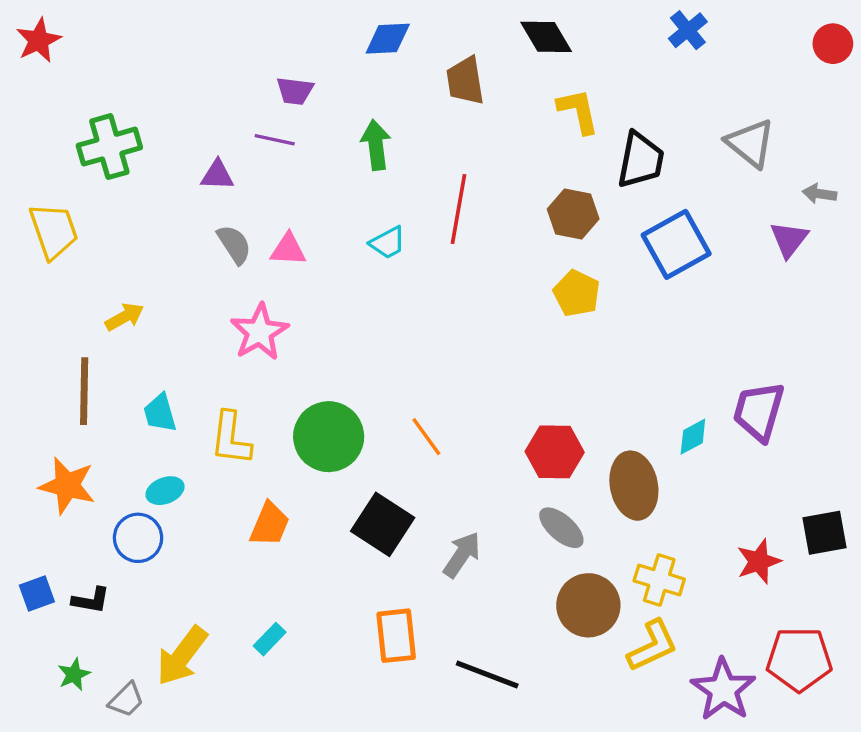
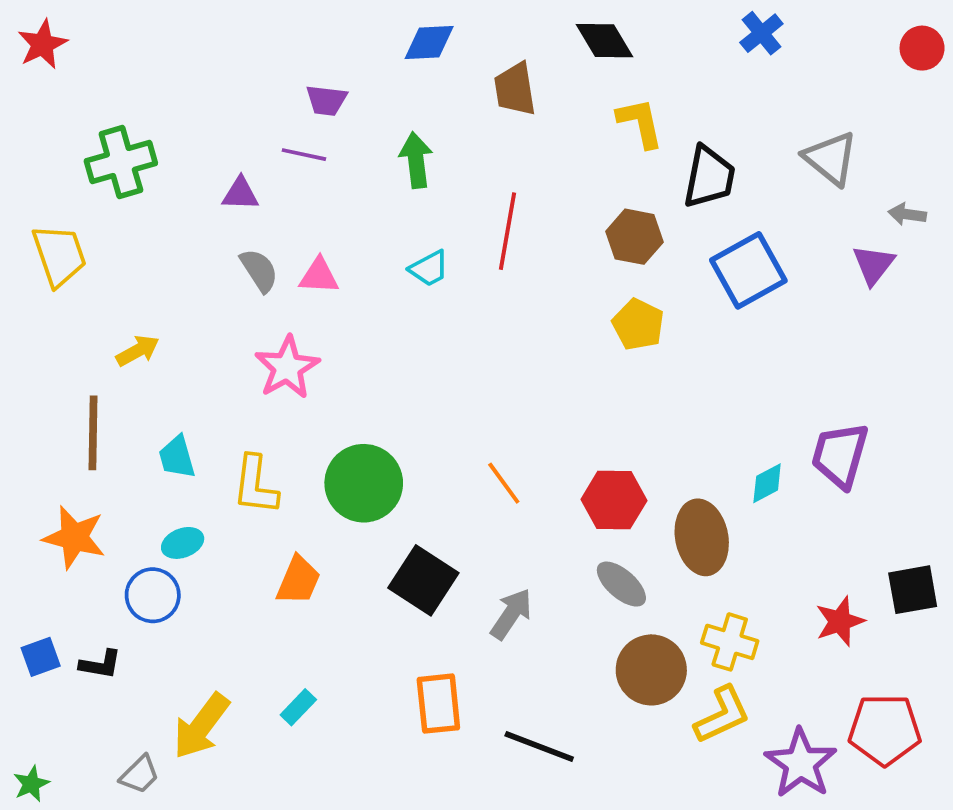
orange line: (426, 437) -> (504, 483), moved
green star: (74, 674) -> (31, 784), moved

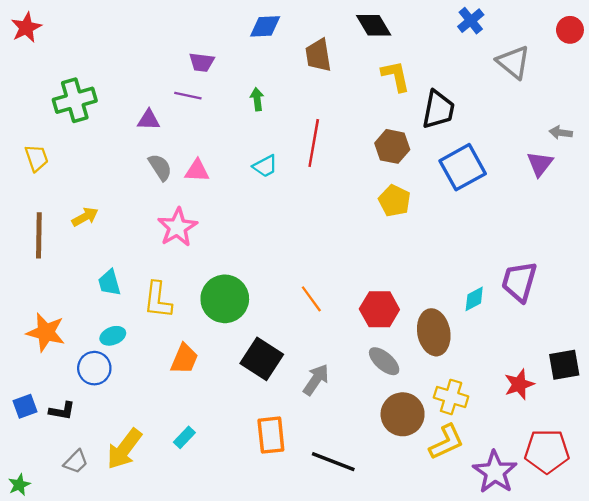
gray triangle: (831, 158) -> (513, 62), moved
green arrow: (416, 160) -> (257, 99), size x0.7
yellow trapezoid: (59, 255) -> (37, 158), size x0.7
brown line: (93, 433) -> (39, 235), moved
gray trapezoid: (140, 775) -> (76, 462), moved

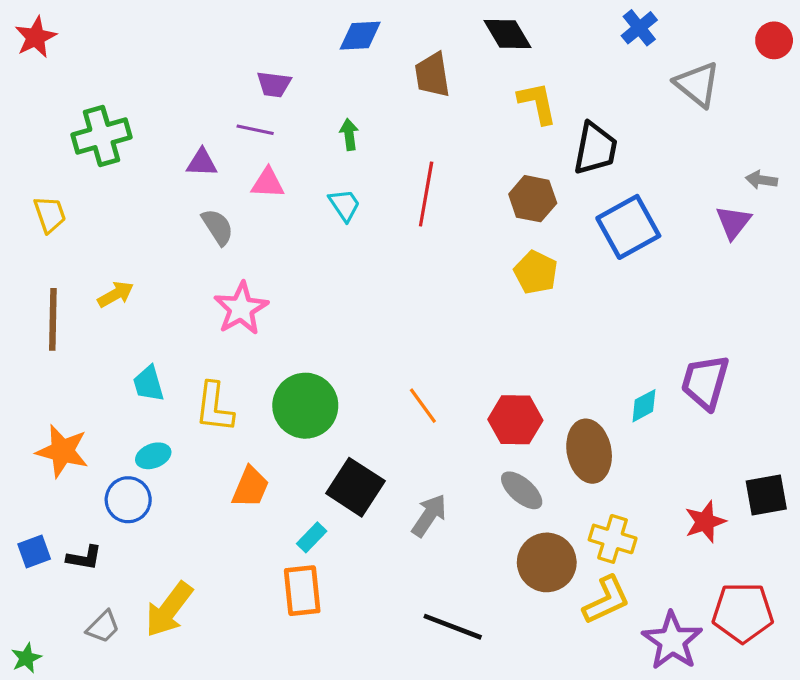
cyan trapezoid: (265, 166) -> (344, 205), moved, turned -96
pink triangle: (197, 171) -> (268, 183), moved
orange rectangle: (271, 435) -> (302, 591), moved
cyan rectangle: (184, 437) -> (312, 537), moved

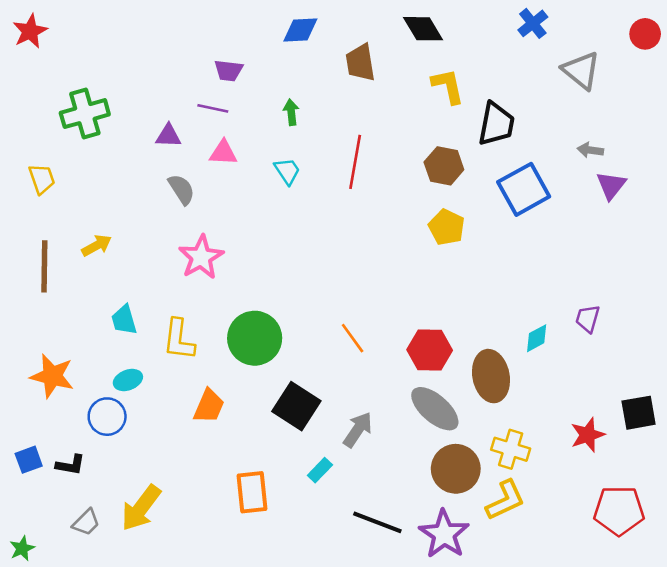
gray arrow: (762, 180) -> (590, 150), moved
purple trapezoid: (705, 382) -> (588, 319), size x0.6
gray ellipse: (522, 490) -> (435, 409), size x1.4
cyan rectangle: (312, 537) -> (320, 470), moved
purple star: (672, 641) -> (444, 534), moved

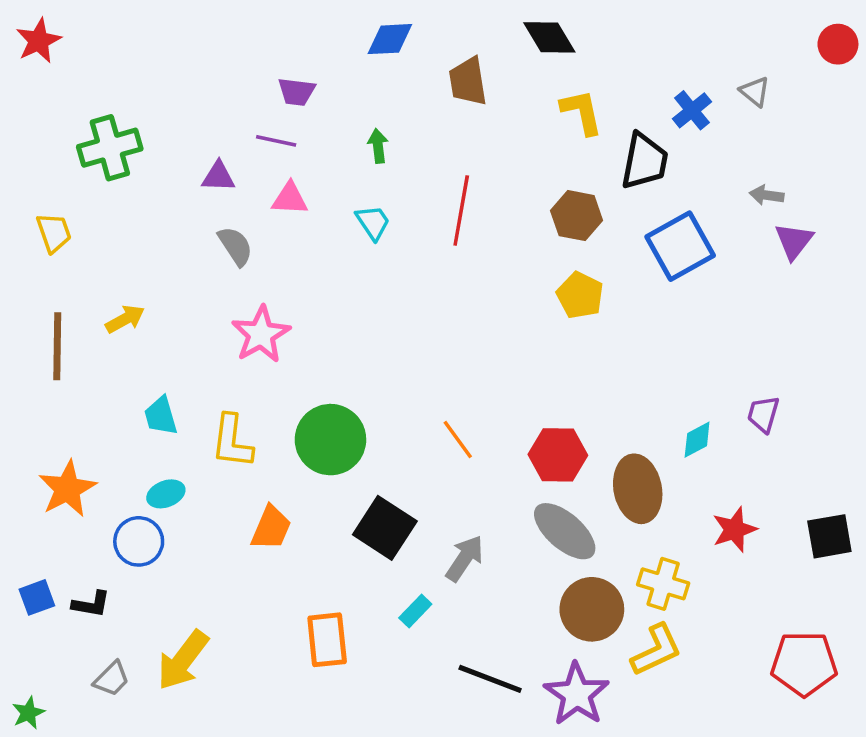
blue cross: (533, 23) -> (692, 110), moved
gray triangle: (581, 70) -> (755, 92), size x0.6
orange star: (52, 376) -> (67, 489), turned 30
red star: (588, 435) -> (734, 530), moved

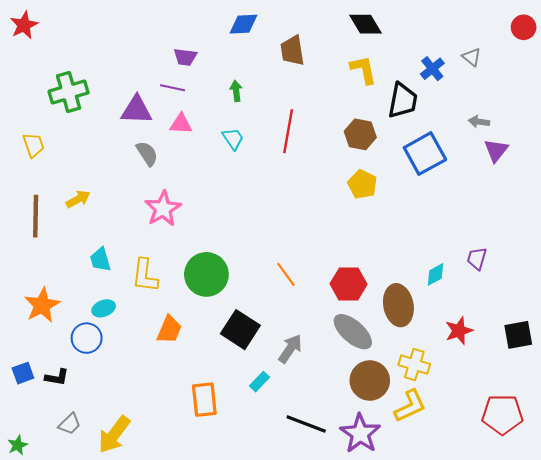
black diamond: (549, 37) -> (366, 24), moved
purple triangle: (218, 177) -> (136, 110), size x1.5
yellow arrow: (183, 660) -> (114, 435), moved

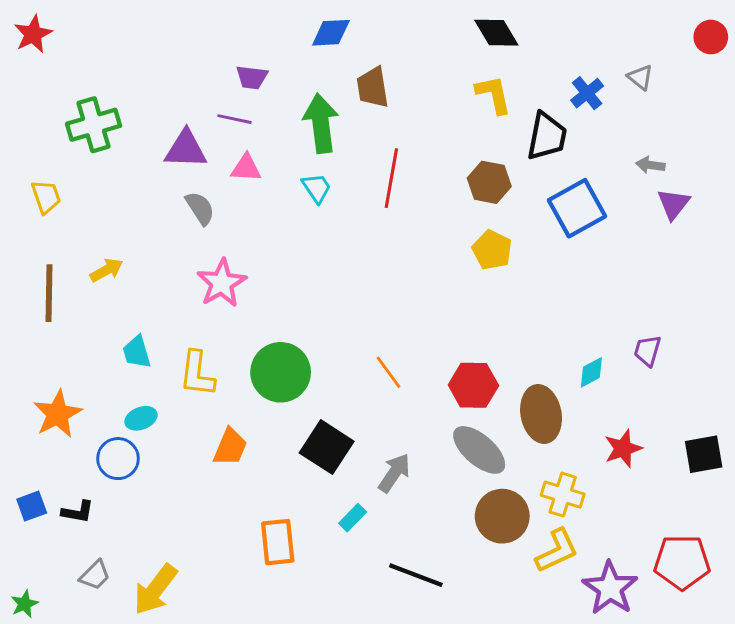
brown trapezoid: (292, 51) -> (373, 87), moved
green arrow: (236, 91) -> (321, 123), size x2.0
purple star: (360, 434) -> (610, 588), moved

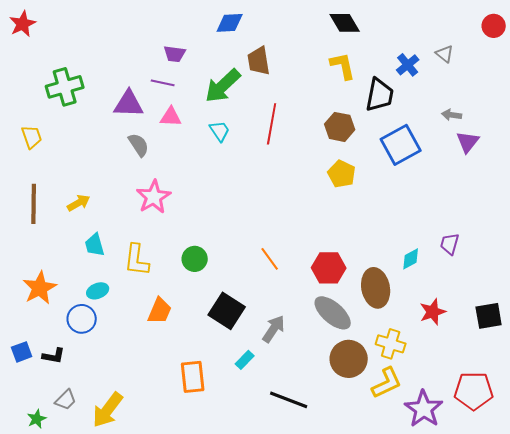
green arrow: (321, 123) -> (223, 86), turned -126
yellow arrow: (106, 270) -> (79, 203), moved
green circle: (281, 372) -> (195, 259), size x0.6
green star: (24, 604) -> (37, 419), moved

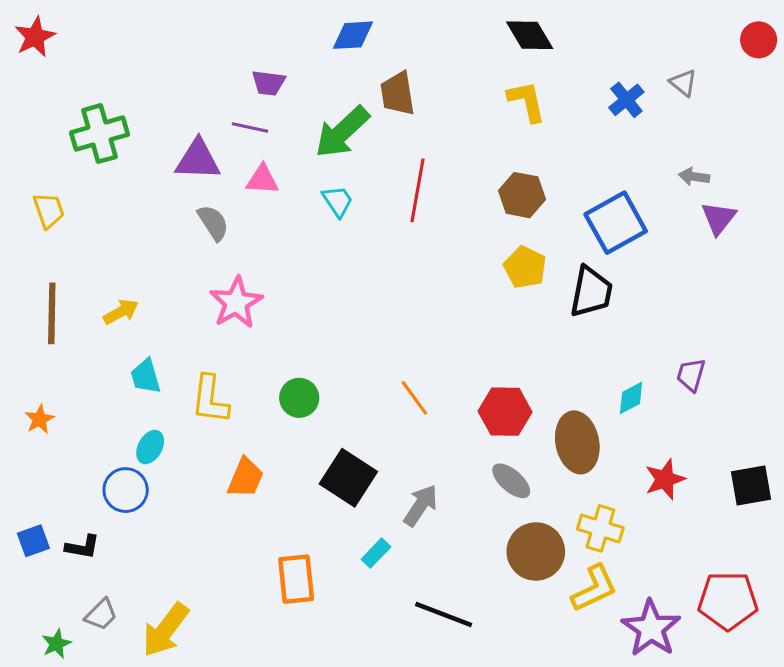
black trapezoid: (380, 95) -> (591, 292), moved
orange star: (40, 288) -> (40, 419), moved, size x0.6
cyan ellipse: (98, 291) -> (150, 447), turned -40
gray ellipse: (333, 313) -> (511, 481), size x0.7

